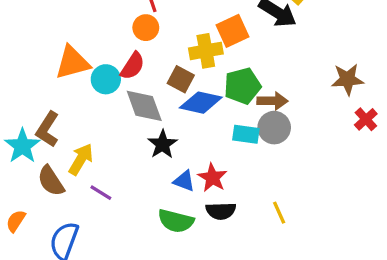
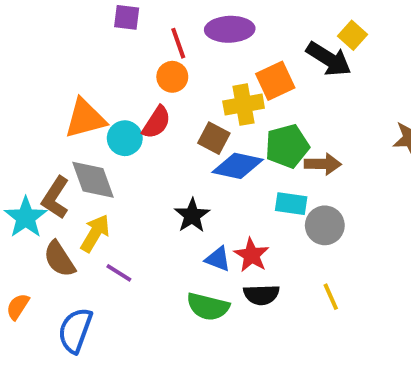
gray diamond: (144, 106) -> (93, 180), moved
gray circle: (274, 128) -> (325, 225), moved

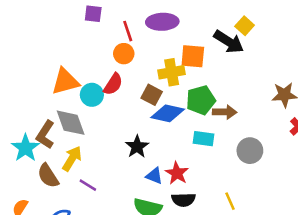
orange square: (275, 81) -> (193, 56), turned 30
gray circle: (325, 225) -> (250, 151), moved

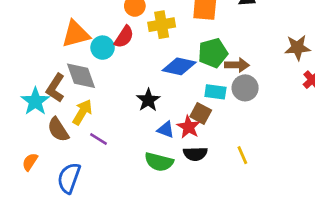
yellow cross: (172, 72) -> (162, 25), moved
brown square: (152, 95) -> (201, 113), moved
gray circle: (250, 151) -> (245, 88), moved

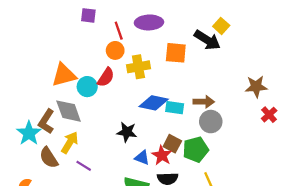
green pentagon: (213, 53) -> (196, 150), moved
cyan rectangle: (215, 92) -> (175, 108), moved
black star: (148, 100) -> (127, 132), turned -30

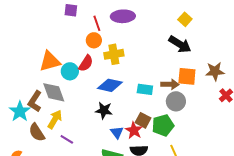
black arrow: (207, 40) -> (180, 44), moved
orange square: (176, 53) -> (187, 76), moved
blue diamond: (154, 103) -> (110, 85), moved
blue triangle: (142, 158) -> (117, 132), turned 32

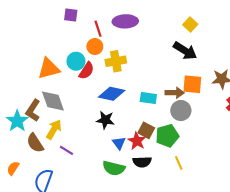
cyan circle: (70, 71) -> (76, 61), moved

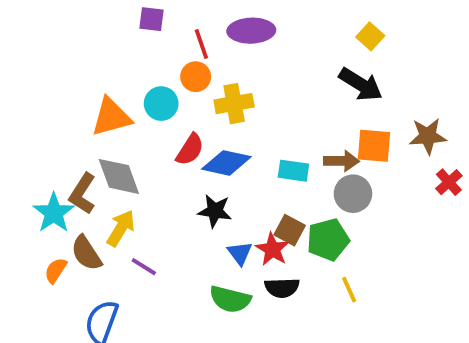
red semicircle: (86, 71) -> (190, 150), moved
orange semicircle: (13, 168) -> (56, 270), moved

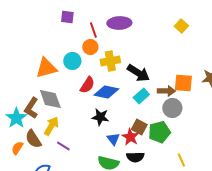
black arrow: (361, 84) -> (138, 73), moved
cyan rectangle: (293, 171) -> (141, 96), turned -49
yellow line: (349, 290) -> (181, 160), moved

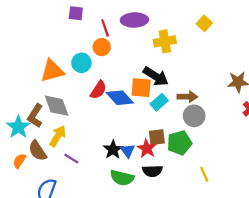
yellow cross: (110, 61) -> (165, 41), moved
orange square: (183, 83) -> (141, 88), moved
blue diamond: (106, 92) -> (120, 98), turned 35
black star: (100, 117) -> (113, 150), moved, turned 30
brown square: (139, 127) -> (157, 137), turned -35

